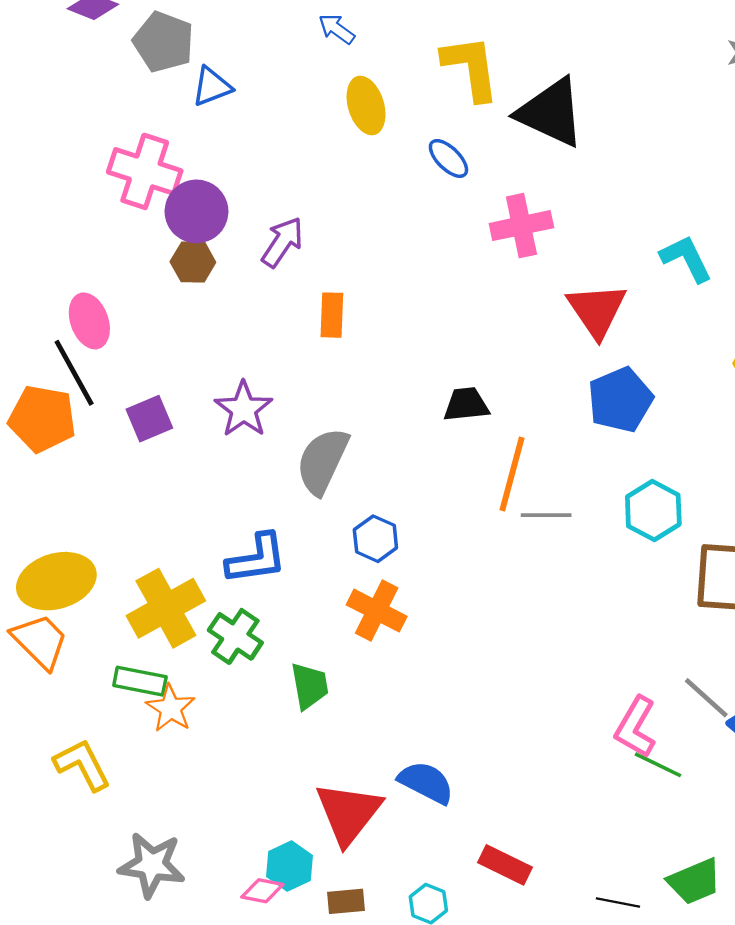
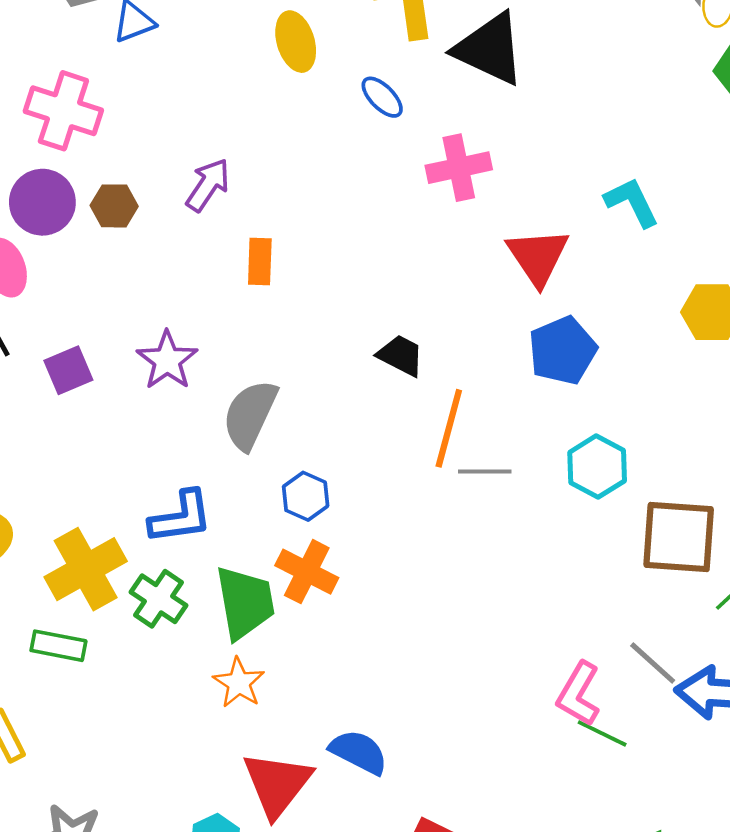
purple circle: (196, 211) -> (42, 202), moved
black trapezoid: (466, 405) -> (401, 355), turned 33
green trapezoid: (310, 686) -> (245, 602), moved, size x1.5
orange star: (171, 708) -> (239, 683), moved

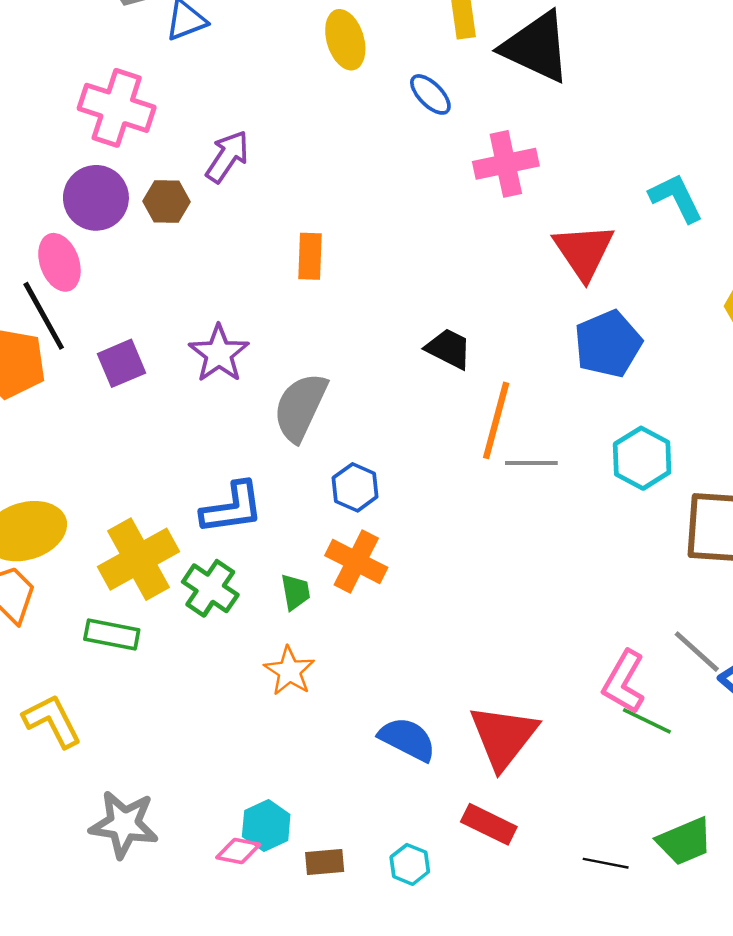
purple arrow: (208, 185) -> (227, 157), moved
green trapezoid: (245, 602) -> (295, 592), size x0.5
red triangle: (277, 784) -> (503, 737), moved

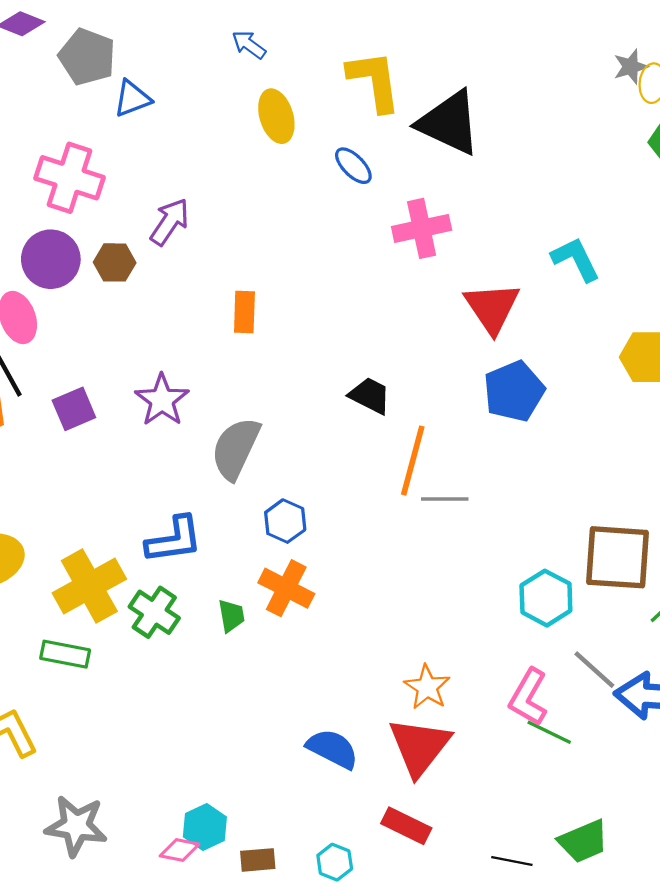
cyan hexagon: (642, 458) -> (546, 598), moved
orange star: (289, 671) -> (427, 687), moved

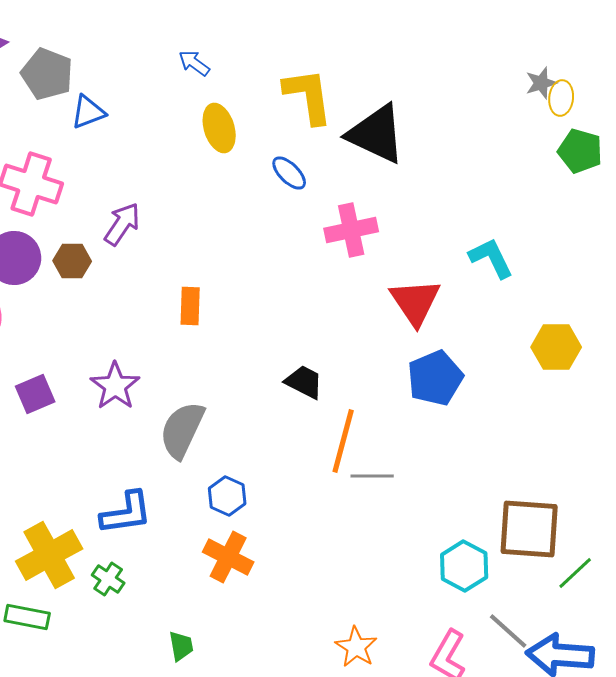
green cross: (154, 612) -> (108, 579), size x0.7
green trapezoid: (231, 616) -> (181, 646), moved

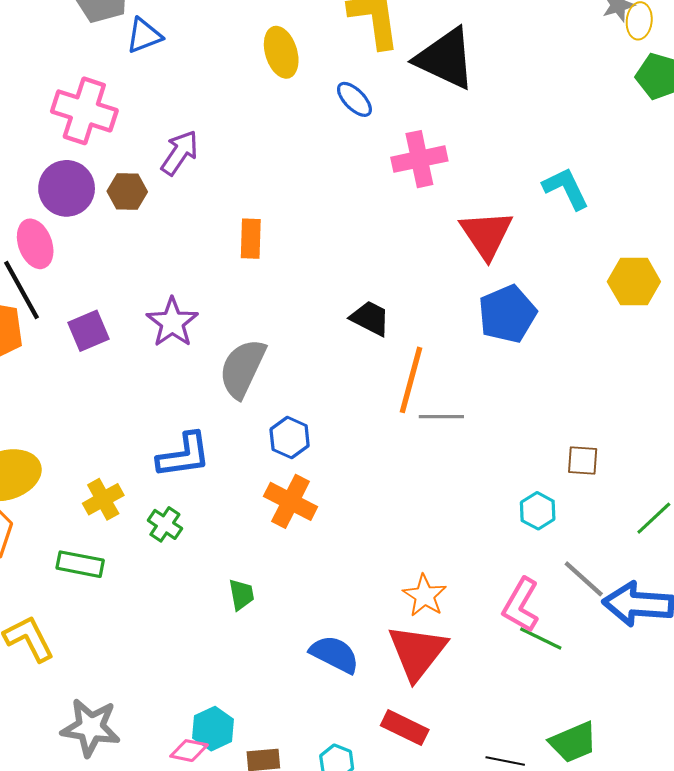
brown square: (529, 529) -> (583, 461), moved, size x0.5
yellow cross: (49, 555) -> (103, 499), size x0.6
cyan hexagon: (464, 566) -> (538, 511), size x0.7

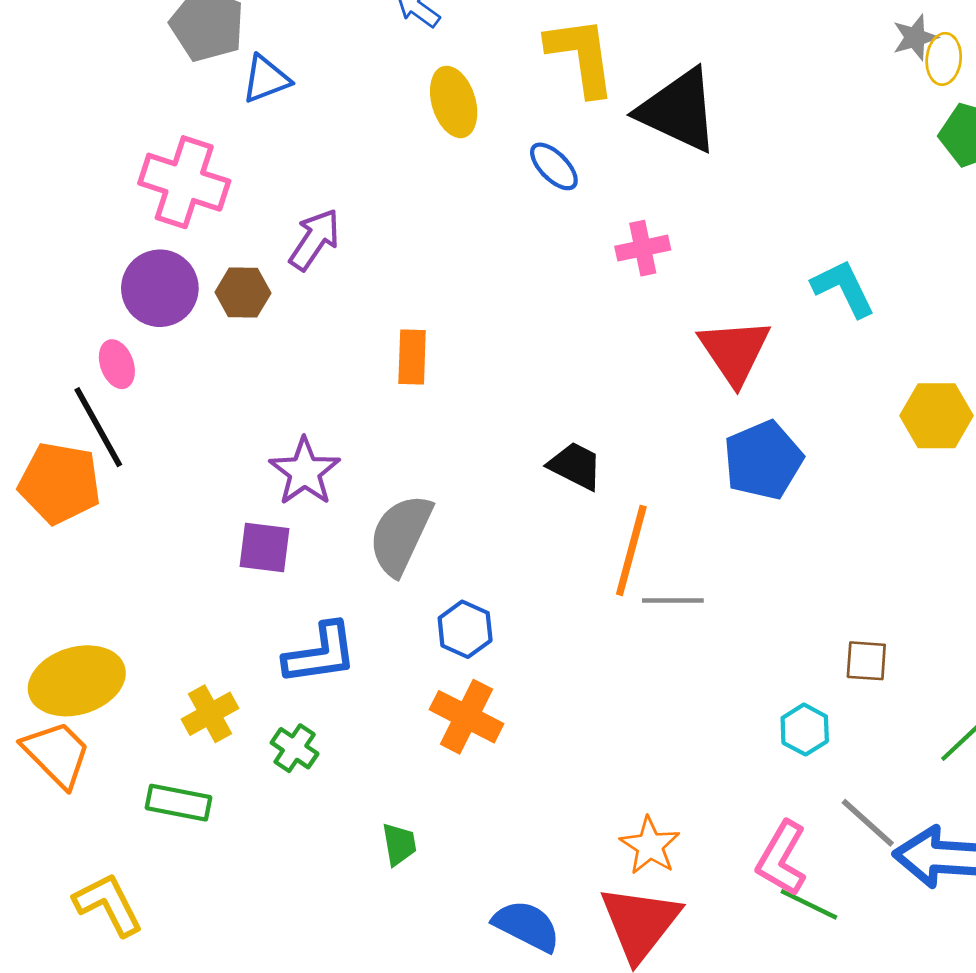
pink cross: (419, 159) -> (643, 248), size x0.7
pink ellipse: (35, 244) -> (117, 364), size x0.7
purple square: (89, 331) -> (264, 548), moved, turned 30

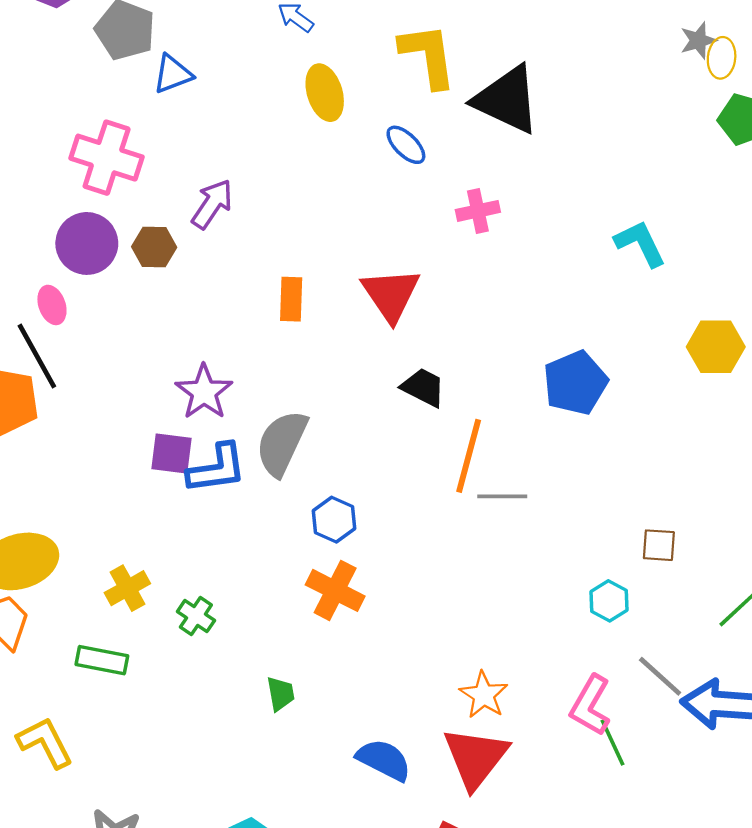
red triangle: (734, 351) -> (391, 295), moved
blue L-shape: (320, 654) -> (217, 469), moved
green line: (809, 904) -> (612, 742), turned 39

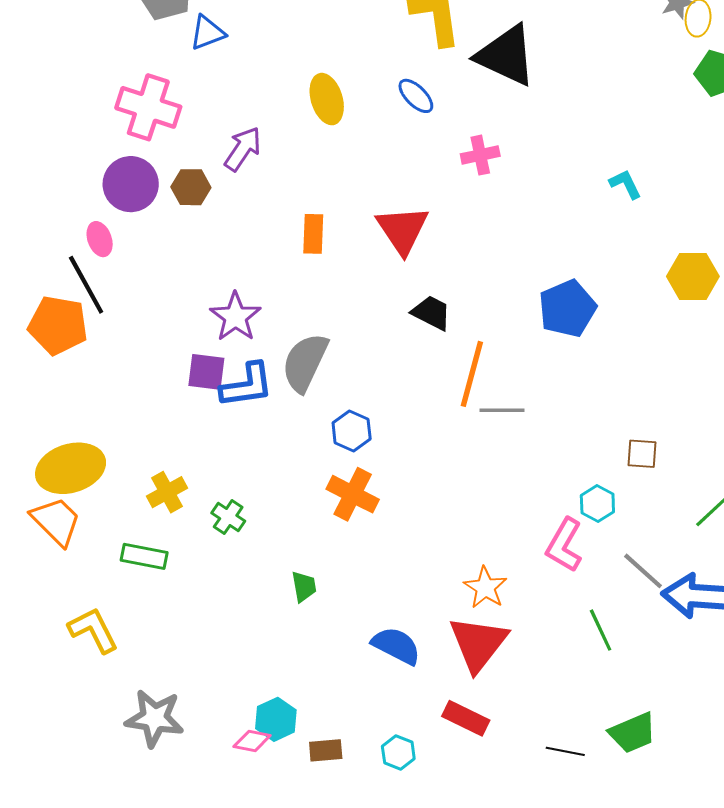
yellow ellipse: (325, 93) -> (327, 99), moved
cyan L-shape: (640, 243) -> (625, 184), size x0.7
pink L-shape: (590, 705) -> (564, 545), moved

